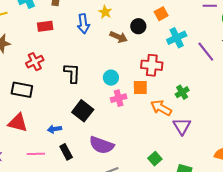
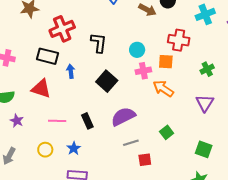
red cross: (35, 62) -> (62, 29), size x1.4
orange arrow: (161, 108) -> (163, 89), moved
blue arrow: (54, 129) -> (71, 71), moved, turned 88
purple semicircle: (102, 145) -> (123, 117), turned 130
green square: (155, 159) -> (167, 132), moved

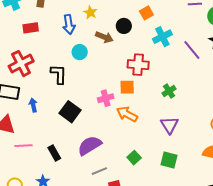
cyan circle: (137, 50) -> (80, 52), moved
pink line: (57, 121) -> (23, 146), moved
green square: (204, 149) -> (169, 160), moved

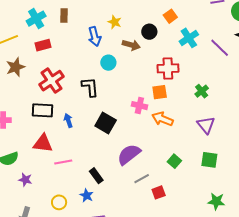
red rectangle: (31, 28) -> (43, 45), moved
pink cross: (106, 98) -> (139, 106), turned 35
black rectangle: (54, 153) -> (96, 176), moved

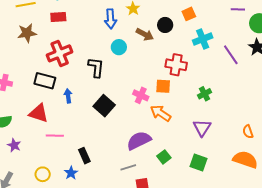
purple semicircle: (129, 154) -> (139, 141), moved

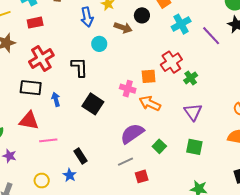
red cross: (176, 65) -> (171, 62), moved, turned -35

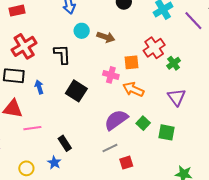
brown arrow: (123, 28) -> (106, 37), moved
green square: (159, 146) -> (143, 123), moved
green square: (194, 147) -> (166, 132), moved

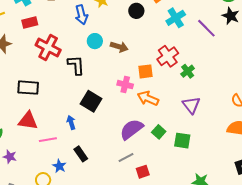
red cross: (24, 46) -> (48, 48), moved, turned -30
blue arrow: (39, 87) -> (71, 122), moved
blue star: (54, 163) -> (59, 166), moved

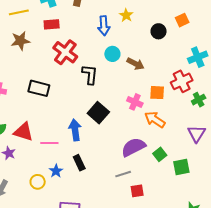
cyan cross: (176, 18) -> (198, 57), moved
red triangle: (28, 121) -> (23, 132), moved
blue arrow: (71, 122) -> (75, 130), size x1.5
green square: (182, 141) -> (181, 167), turned -30

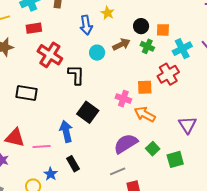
orange square: (182, 20) -> (163, 30), moved, turned 32
brown arrow: (135, 64) -> (121, 44), moved, turned -48
green cross: (199, 100) -> (147, 46), moved, turned -32

